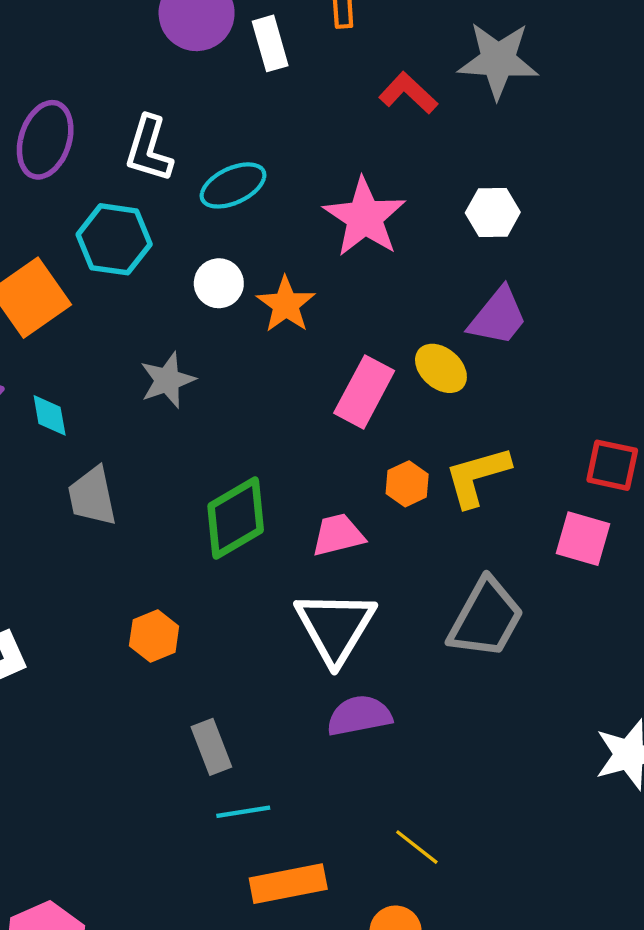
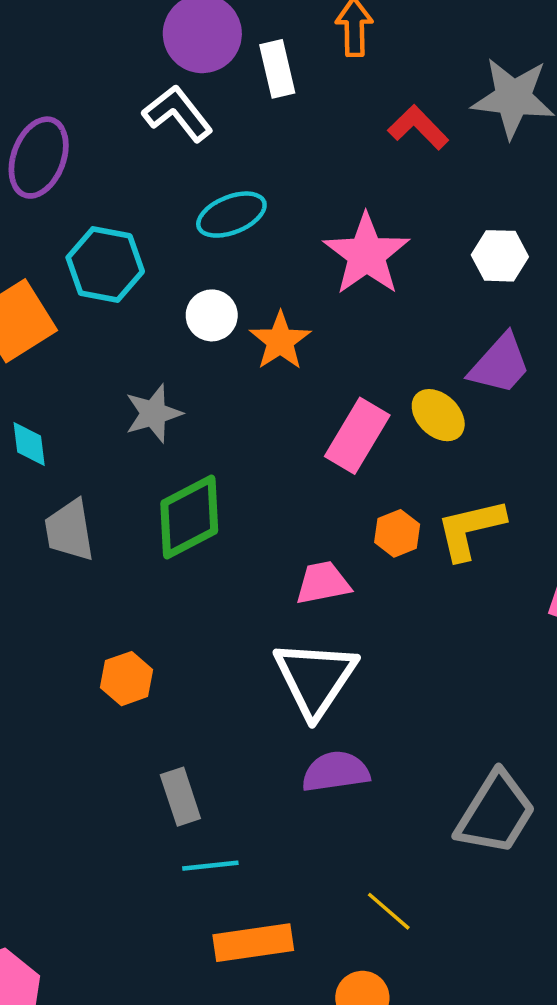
white L-shape: (149, 149) -> (178, 113), moved, turned 122
green diamond: (236, 518) -> (189, 517), moved
gray trapezoid: (486, 618) -> (496, 813), moved

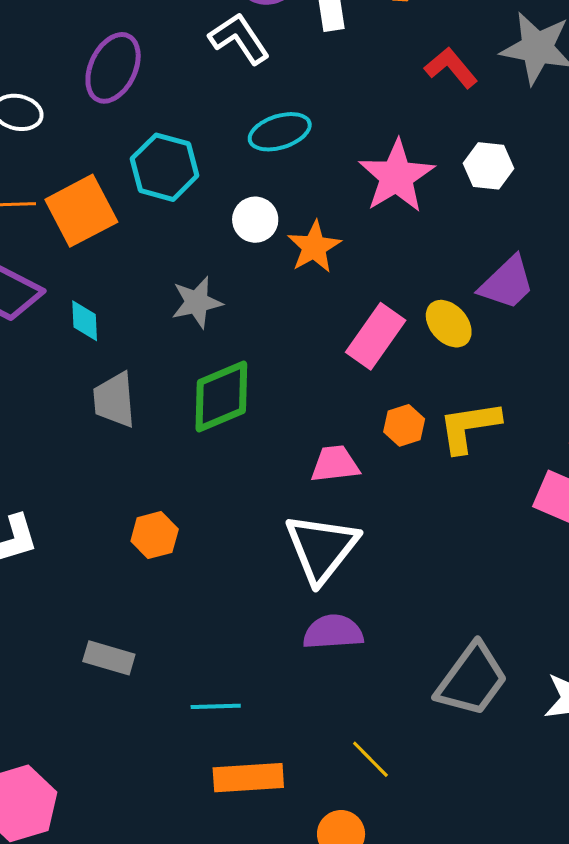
white hexagon: (500, 256) -> (489, 166), moved
gray rectangle: (180, 797) -> (109, 658), moved, turned -60

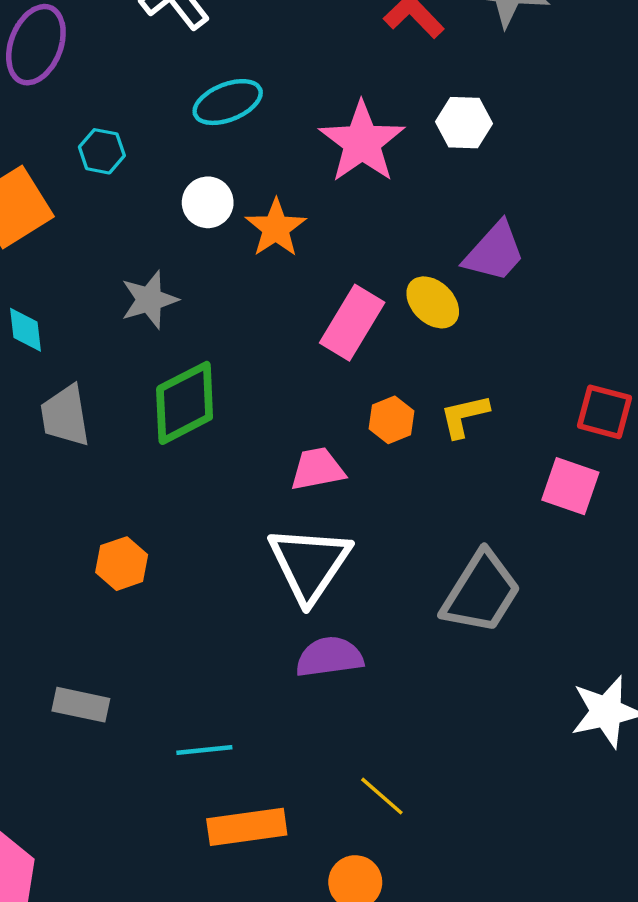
cyan hexagon: (165, 167) -> (102, 151), size x0.6
yellow L-shape: (469, 427) -> (464, 416), size x0.7
gray trapezoid: (472, 680) -> (481, 592), moved

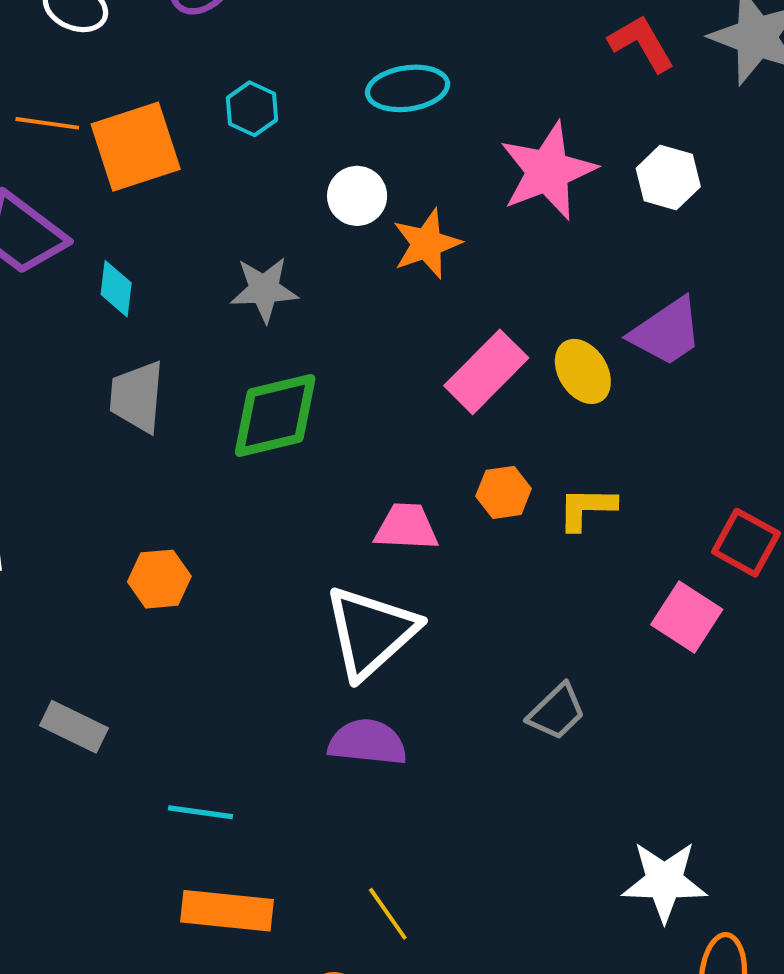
gray trapezoid: (481, 592) -> (556, 712), size x0.6

